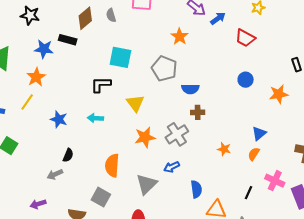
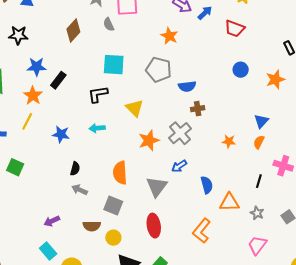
gray semicircle: (111, 15) -> (109, 24), moved
black rectangle: (68, 40) -> (58, 80), moved, turned -60
gray arrow: (55, 174) -> (80, 190), moved, turned 56

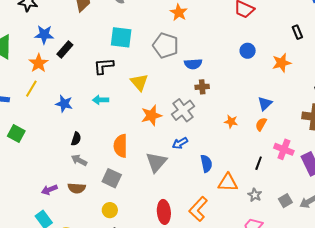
brown semicircle: (92, 226) -> (77, 188), moved
red ellipse: (154, 226) -> (164, 212), moved

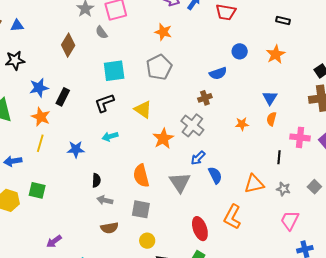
black rectangle: (297, 32) -> (283, 21), turned -40
gray pentagon: (166, 45) -> (159, 67), turned -30
blue semicircle: (193, 64) -> (218, 73), moved
blue semicircle: (206, 164) -> (215, 175), moved
purple arrow: (49, 190) -> (54, 241), moved

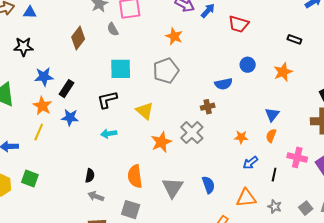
blue star: (76, 149) -> (70, 117), moved
blue arrow: (198, 158) -> (250, 163), moved

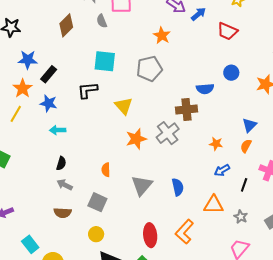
brown cross: (208, 107) -> (186, 109), size x1.5
cyan arrow: (109, 134) -> (58, 130), moved
orange semicircle: (135, 176) -> (106, 170), size x0.6

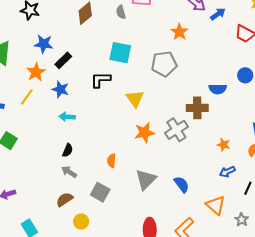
blue semicircle: (178, 187) -> (182, 184), turned -30
orange triangle: (214, 205) -> (216, 205), turned 35
brown semicircle: (63, 213) -> (65, 199), turned 138
yellow circle: (96, 234) -> (81, 221), moved

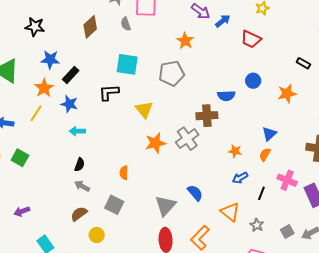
gray triangle: (146, 179) -> (165, 206), moved

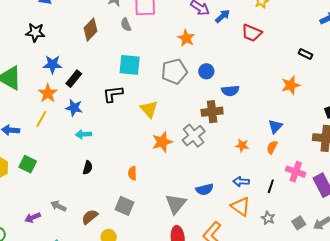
blue circle: (253, 81) -> (206, 71), moved
blue arrow: (240, 178) -> (241, 181), moved, turned 35
gray arrow: (82, 186) -> (58, 206), moved
blue semicircle: (195, 193) -> (205, 189), turned 120

